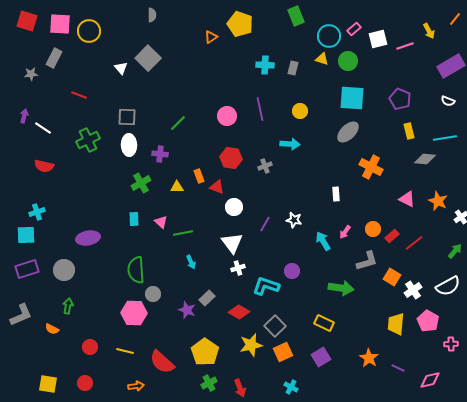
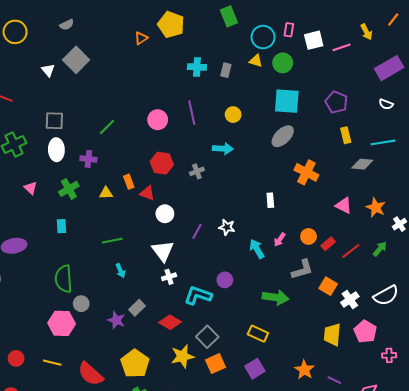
gray semicircle: (152, 15) -> (67, 25), moved, turned 64
pink rectangle: (354, 29) -> (289, 30), turned -40
pink triangle: (161, 222) -> (31, 188), moved
green arrow: (455, 251) -> (380, 249), moved

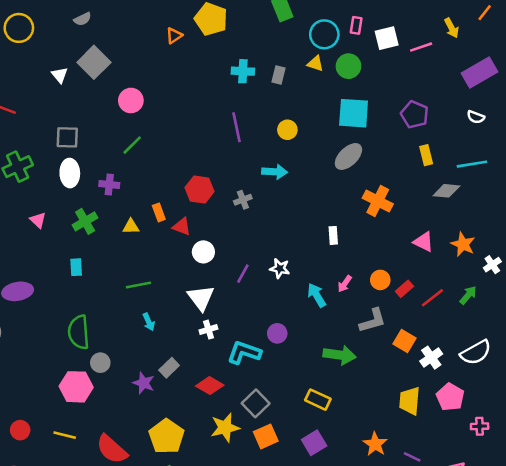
pink circle: (158, 120) -> (131, 100), moved

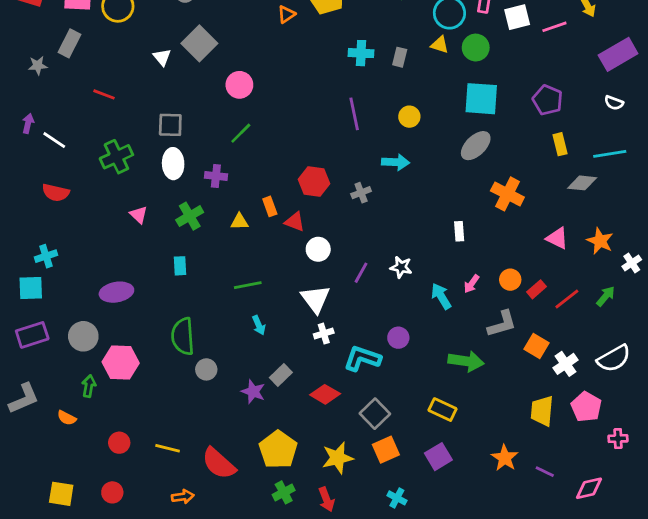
pink hexagon: (76, 387) -> (121, 363), moved
yellow star: (225, 428) -> (338, 458), moved

